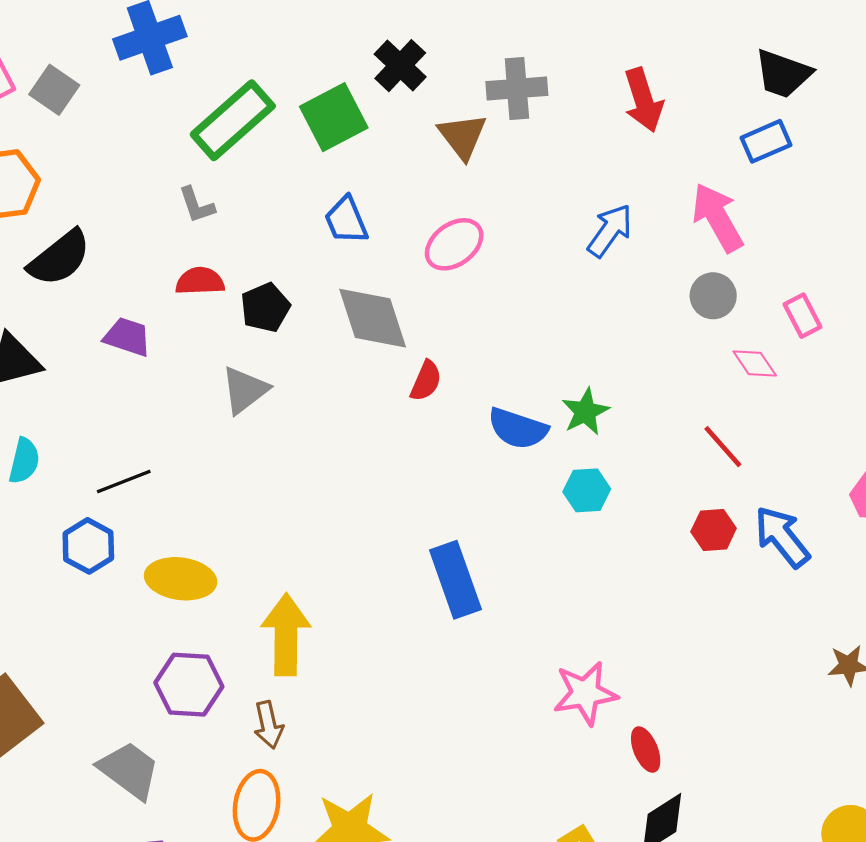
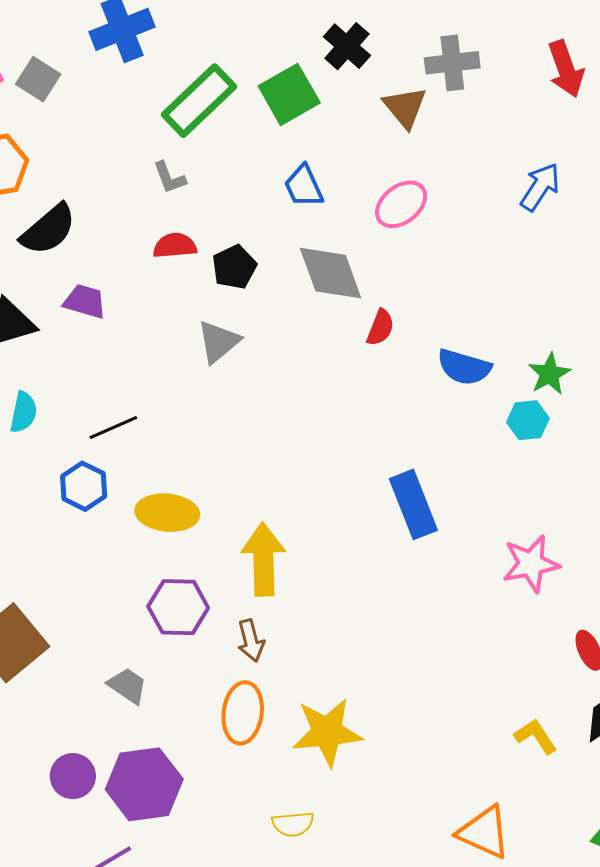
purple trapezoid: (127, 337) -> (85, 301), moved
green star: (585, 412) -> (549, 374), moved
pink star: (585, 693) -> (531, 564), moved
gray trapezoid: (129, 770) -> (128, 686), size x0.7

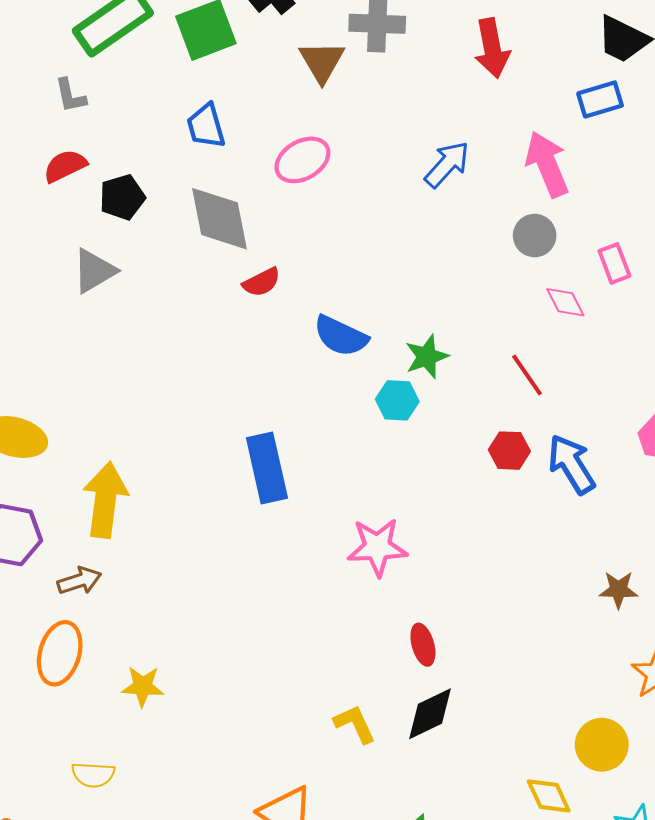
red semicircle: (175, 246) -> (65, 166), turned -30
red semicircle: (380, 328) -> (262, 282), turned 33
brown arrow: (251, 641) -> (79, 581), turned -102
yellow star: (327, 732) -> (143, 686), size x0.6

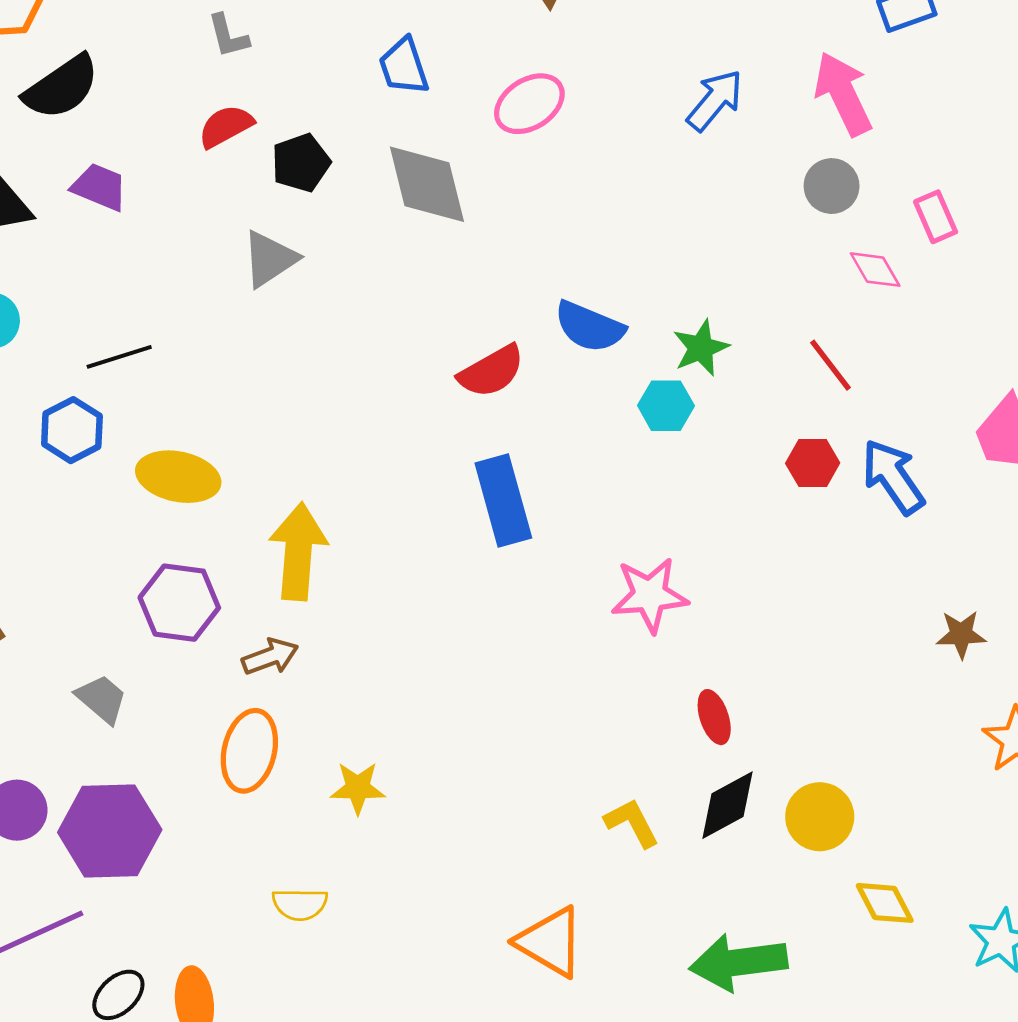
red semicircle: (262, 282) -> (491, 371), moved, size x1.4
yellow circle: (602, 745) -> (820, 817), moved

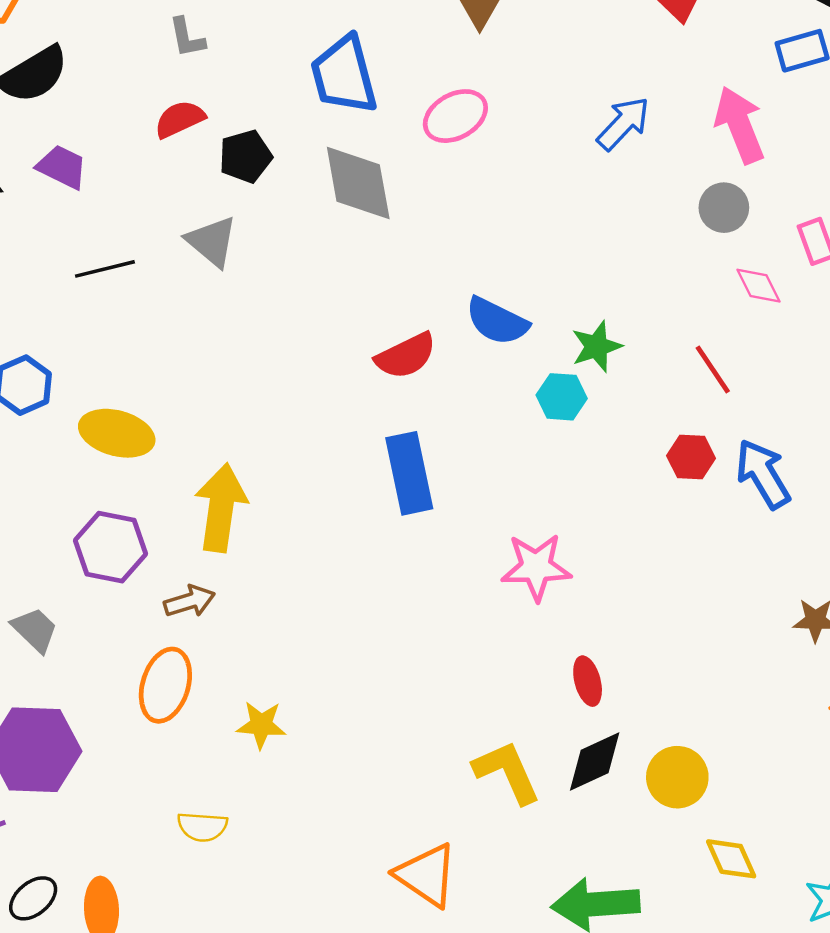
blue trapezoid: (404, 66) -> (344, 75), size x1.5
gray triangle: (270, 259) -> (212, 242), turned -50
black line: (119, 357) -> (105, 269), moved
yellow L-shape: (632, 823) -> (507, 772), size x1.4

